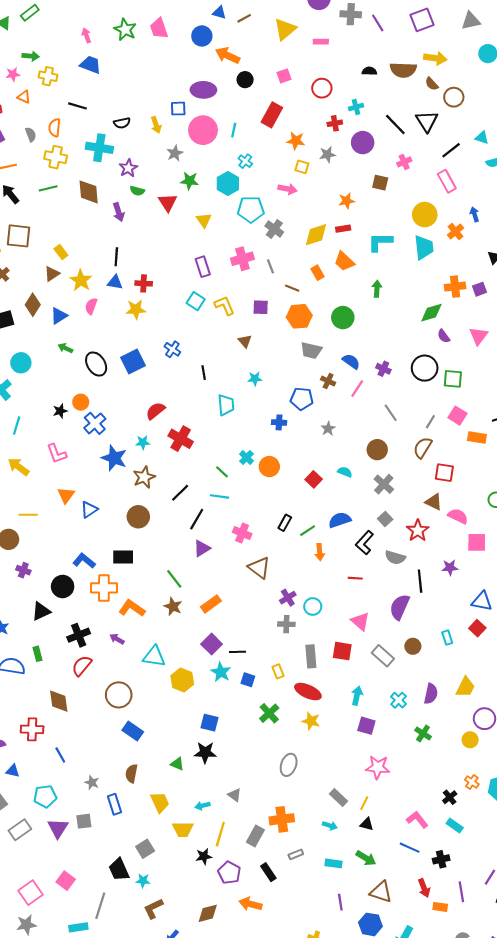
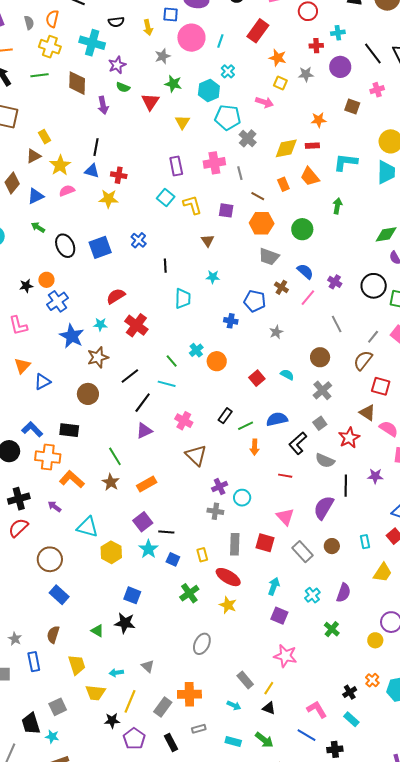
pink semicircle: (91, 306) -> (67, 191), turned 42
yellow trapezoid: (465, 687) -> (383, 573), moved

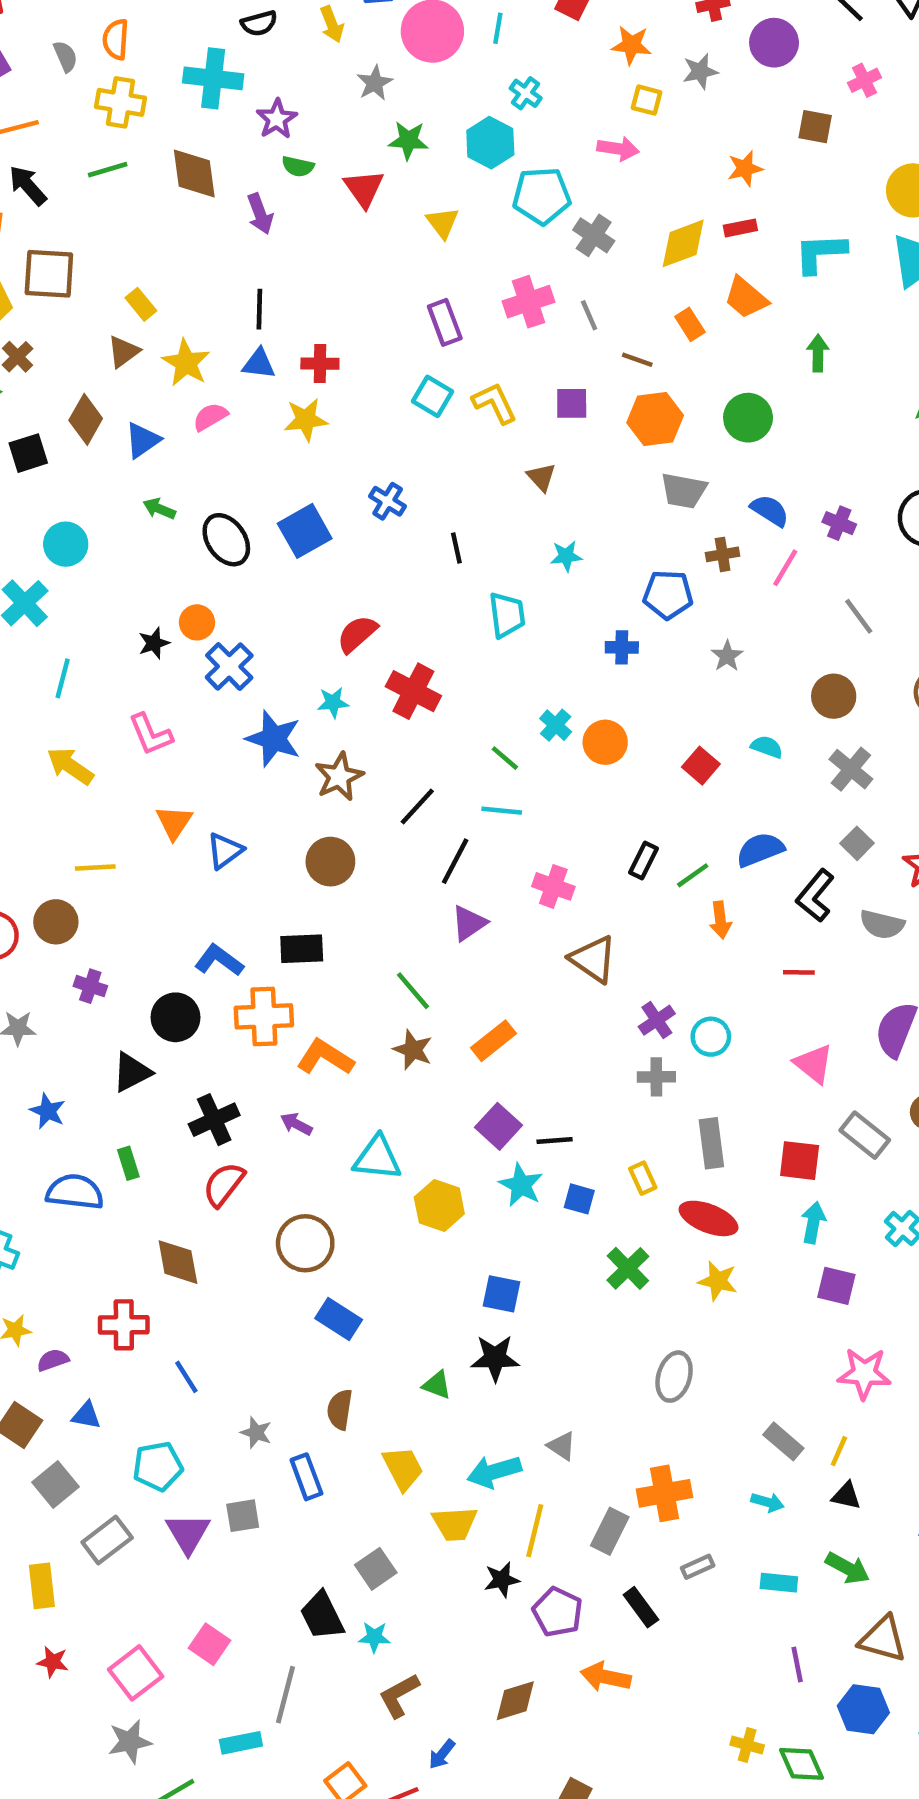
brown cross: (281, 287) -> (723, 554), turned -32
red square: (265, 543) -> (800, 1161), moved
cyan arrow: (116, 673) -> (494, 1472), size x1.6

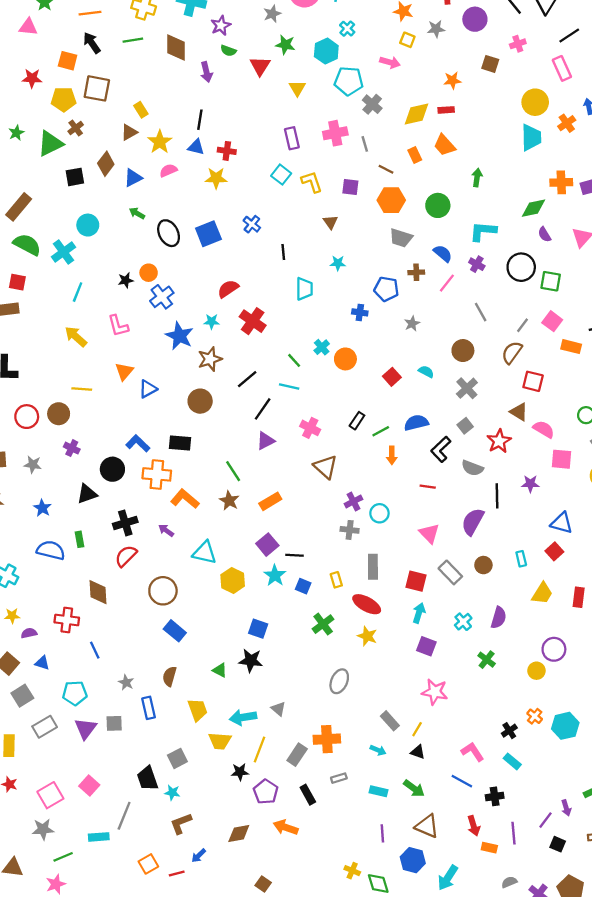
cyan L-shape: (820, 253) -> (483, 231), moved

